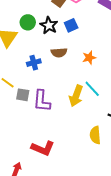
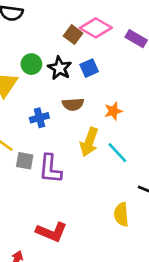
yellow arrow: (76, 96) -> (89, 142), moved

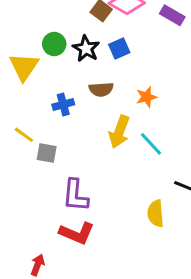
purple L-shape: (50, 169) -> (75, 195), moved

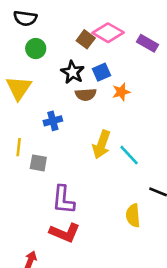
green circle: (54, 44) -> (36, 49), moved
brown semicircle: (101, 89) -> (86, 95), moved
orange star: (147, 97) -> (121, 92), moved
yellow line: (24, 135) -> (19, 147), turned 60

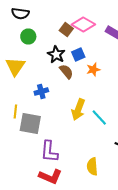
brown semicircle: (86, 95) -> (66, 72), turned -126
gray square: (38, 163) -> (30, 124), size x1.6
yellow semicircle: (133, 216) -> (92, 166), moved

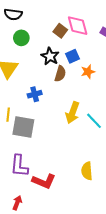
pink diamond: (83, 24) -> (78, 26), turned 45
brown semicircle: (66, 72) -> (60, 74), turned 56
purple L-shape: (49, 152) -> (19, 166), moved

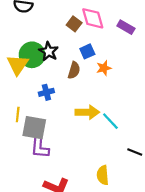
green circle: (21, 38) -> (32, 55), moved, size x1.5
black star: (50, 56) -> (49, 51), moved
yellow arrow: (73, 113) -> (87, 112), turned -110
purple L-shape: (19, 166) -> (40, 146), moved

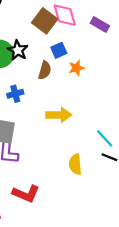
brown square: (74, 24) -> (45, 21), size x1.5
cyan line: (110, 121) -> (105, 138), moved
yellow semicircle: (103, 175) -> (75, 164), moved

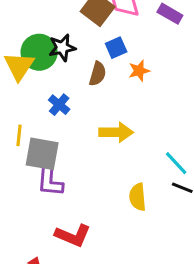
black star: (18, 50) -> (62, 48), turned 30
blue cross: (15, 94) -> (59, 105), turned -35

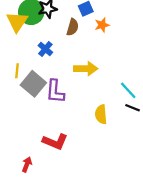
gray square: (42, 154) -> (33, 84), turned 30
purple L-shape: (50, 180) -> (55, 91), moved

